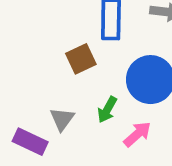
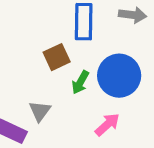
green arrow: (107, 110) -> (80, 82), moved

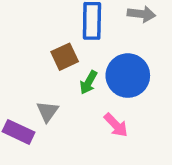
pink arrow: (107, 125) -> (116, 125), turned 88

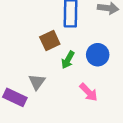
blue circle: (128, 76) -> (98, 55), size x0.7

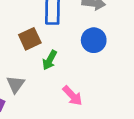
blue circle: (98, 55) -> (94, 40), moved

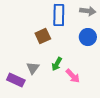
green arrow: (50, 60) -> (57, 64), moved

